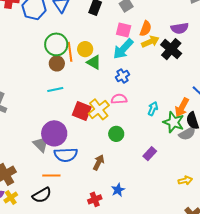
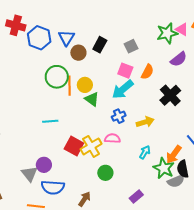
purple semicircle: (180, 28) -> (179, 59), moved, turned -36
yellow arrow: (150, 42) -> (145, 122), moved
brown circle: (57, 63) -> (78, 53), moved
purple circle: (54, 133) -> (44, 165), size x0.6

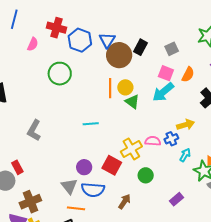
brown circle: (78, 53) -> (119, 55), size x1.6
green circle: (57, 77) -> (60, 74), moved
blue cross: (119, 116) -> (171, 139), moved
red square: (74, 146) -> (112, 165), moved
gray triangle: (29, 174) -> (69, 186), moved

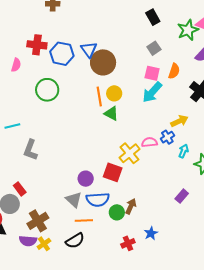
black rectangle: (141, 47) -> (153, 17), moved, turned -49
green triangle: (132, 102) -> (111, 113), moved
cyan line: (91, 124) -> (12, 126), moved
green circle: (146, 175) -> (117, 212), moved

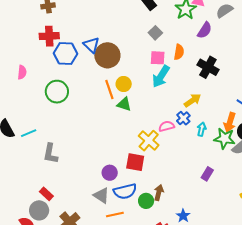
red cross: (37, 45) -> (49, 36), moved

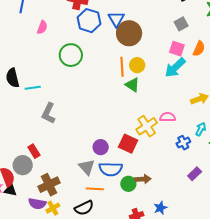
blue cross: (183, 118) -> (183, 143), moved
brown arrow: (159, 193) -> (143, 179), turned 56

